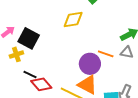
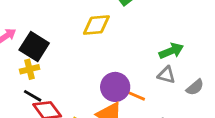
yellow cross: (16, 54) -> (30, 69), moved
orange line: (106, 54) -> (135, 95), moved

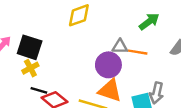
gray triangle: (166, 75) -> (120, 47), moved
orange line: (135, 95) -> (138, 52), moved

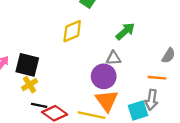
green arrow: (149, 22) -> (125, 31), moved
orange line: (138, 52) -> (157, 78), moved
orange triangle: (110, 90) -> (107, 101), turned 40

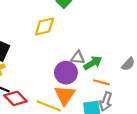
green arrow: (125, 31) -> (93, 63), moved
orange line: (157, 78) -> (101, 82), moved

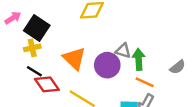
green arrow: (93, 63) -> (139, 59), turned -72
orange triangle: (65, 95) -> (74, 58), moved, turned -30

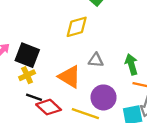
gray triangle: (123, 51) -> (96, 60), moved
purple circle: (107, 65) -> (104, 97), moved

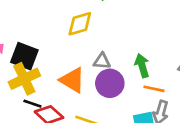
yellow cross: (27, 75) -> (24, 79), size x1.6
purple circle: (104, 97) -> (110, 83), moved

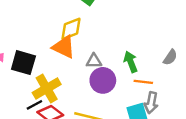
yellow cross: (24, 79) -> (47, 88), moved
orange triangle: (72, 80) -> (64, 47), moved
black line: (32, 104) -> (34, 105), turned -42

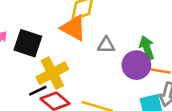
purple circle: (103, 80) -> (136, 65), moved

